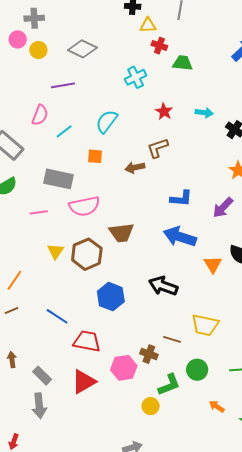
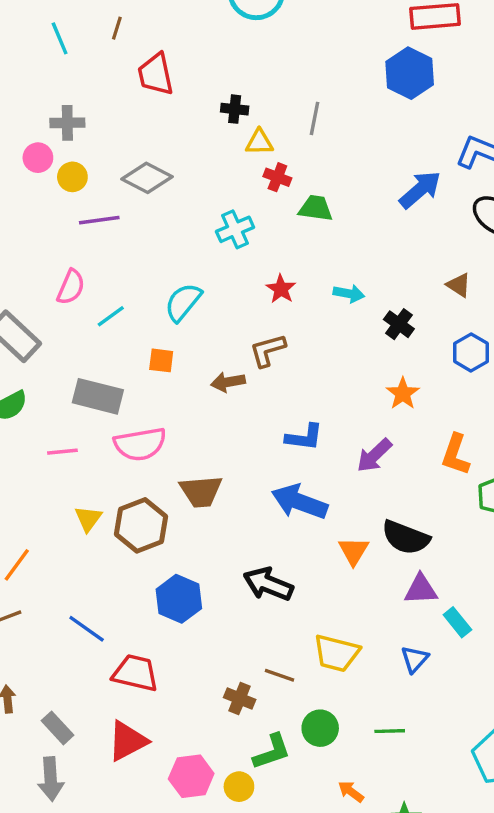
purple line: (63, 85) -> (99, 220), moved
pink hexagon: (124, 368) -> (191, 776), moved

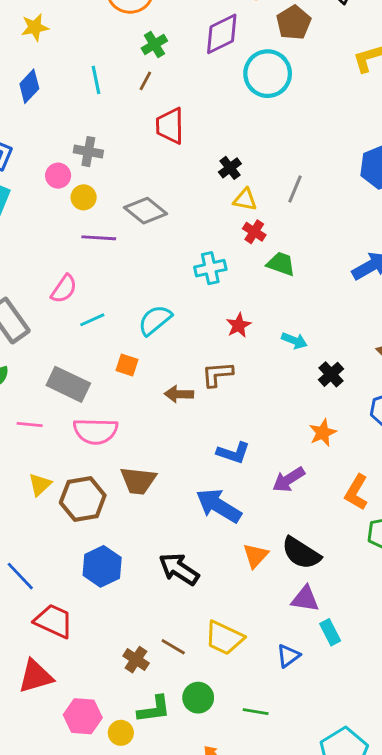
black cross: (235, 109) -> (230, 168), turned 35

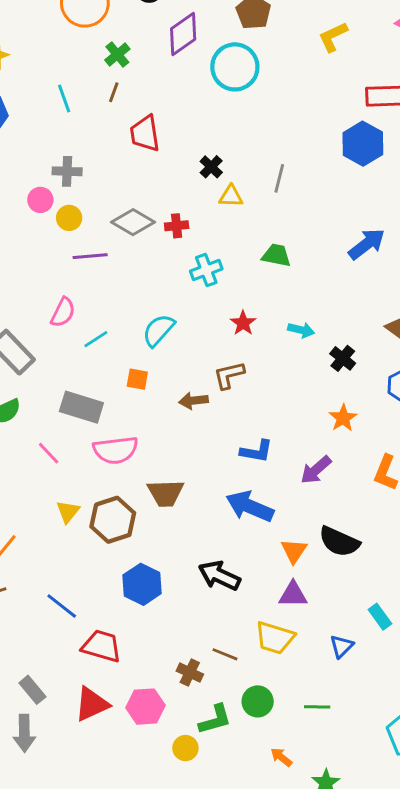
red cross: (254, 232) -> (177, 226), moved, turned -30
pink line: (30, 425) -> (49, 453), turned 50
purple triangle: (305, 599) -> (293, 595), moved
pink hexagon: (83, 716) -> (146, 707), moved

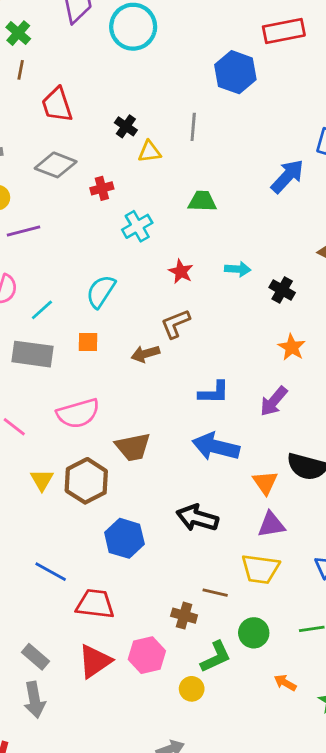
blue hexagon: (363, 144) -> (235, 72), moved
gray diamond: (133, 222) -> (56, 165), moved
gray rectangle: (81, 407) -> (32, 354), moved

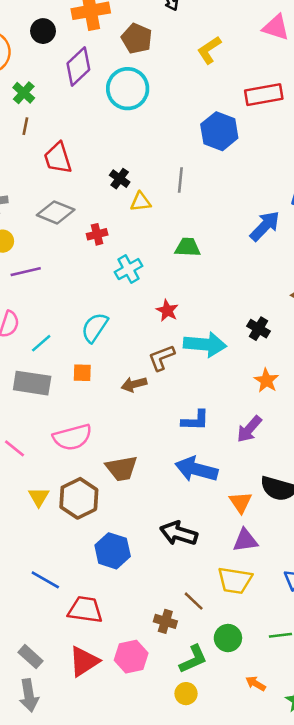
cyan arrow: (238, 269) -> (205, 344), moved, size x1.8
brown line: (215, 593) -> (194, 601), turned 30
yellow circle: (192, 689) -> (186, 694), moved

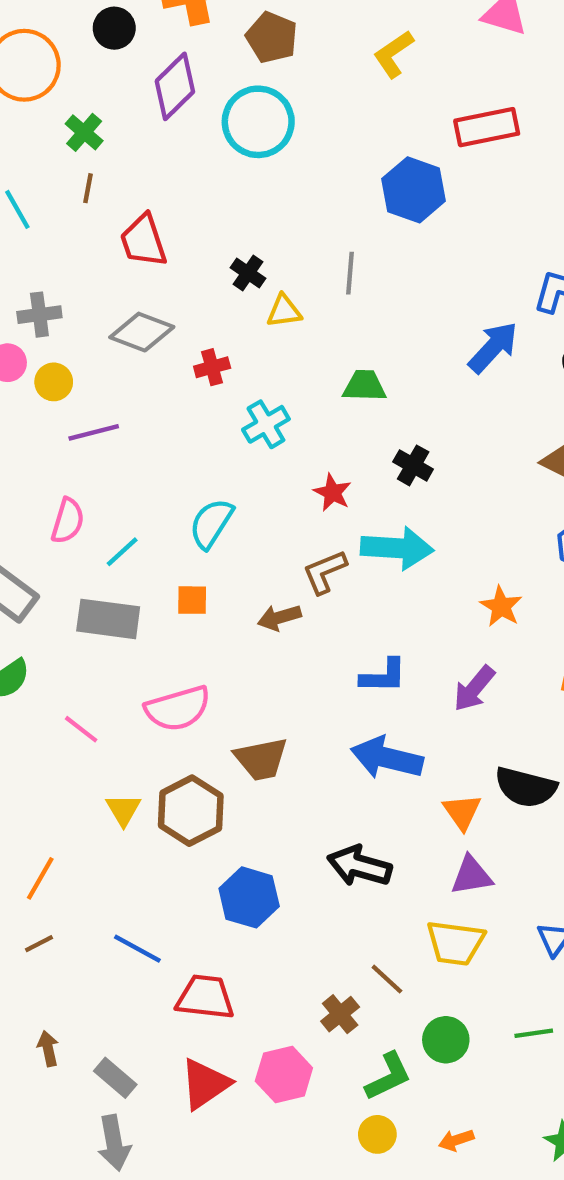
black cross: (258, 329) -> (413, 465), moved
brown cross: (165, 621) -> (340, 1014), turned 35
orange arrow: (256, 683) -> (456, 1140), moved, turned -48

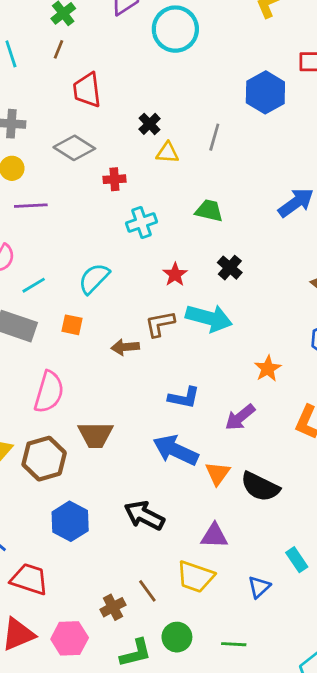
pink semicircle: (178, 708) -> (49, 392), turned -69
orange triangle: (462, 812) -> (218, 473), moved

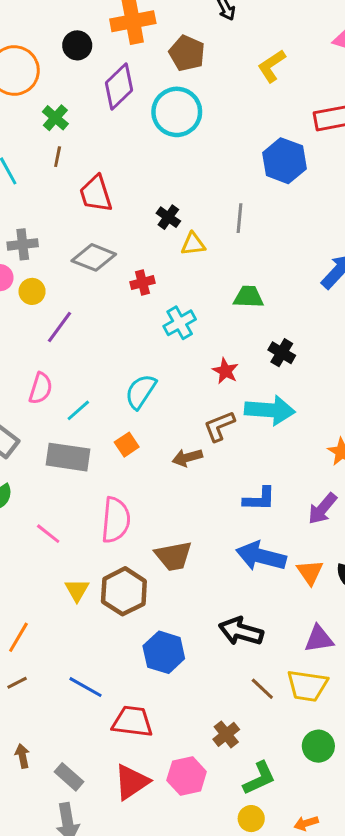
purple line: (31, 206) -> (59, 327), turned -40
orange square: (72, 325) -> (127, 445), turned -35
brown line: (147, 591) -> (262, 689), moved
green circle: (177, 637) -> (318, 746), moved

